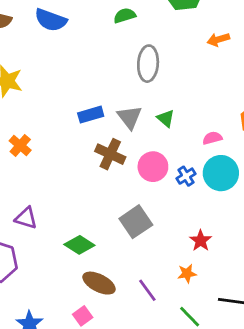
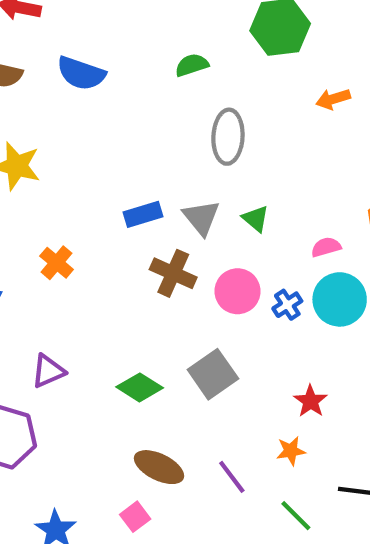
orange cross: (20, 146) -> (57, 263), moved
purple triangle: (26, 218) -> (48, 371), turned -40
green diamond: (79, 245) -> (140, 387), moved

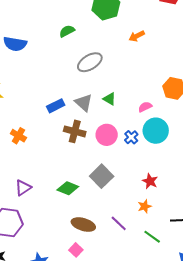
gray ellipse: (228, 137) -> (90, 62), turned 65

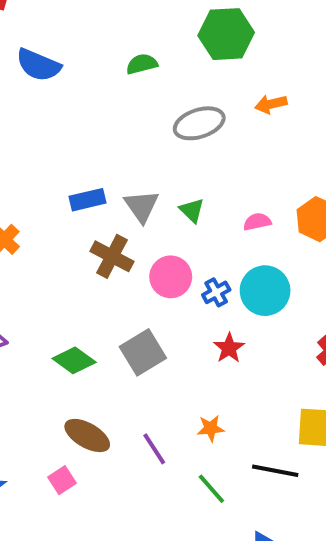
gray ellipse: (90, 62) -> (199, 123), moved
pink semicircle: (145, 107) -> (257, 222), moved
red star: (150, 181) -> (229, 348), moved

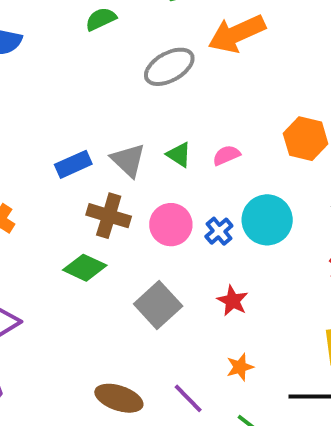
orange arrow: (271, 104) -> (237, 34), size x1.8
pink semicircle: (257, 222) -> (226, 155), moved
red star: (229, 348) -> (233, 301), moved
green diamond: (74, 360) -> (85, 268), moved

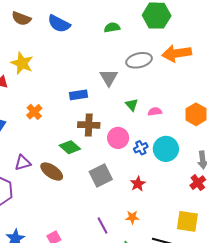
gray triangle: (128, 160) -> (109, 78), moved
brown cross: (109, 216) -> (89, 125), turned -30
brown ellipse: (119, 398) -> (52, 172), moved

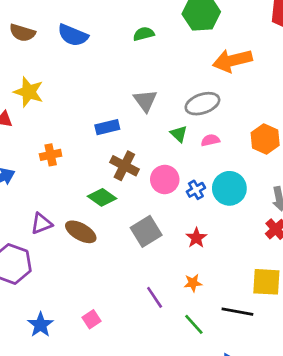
gray ellipse: (139, 60) -> (202, 104), moved
orange cross: (34, 112) -> (51, 155), turned 35
brown cross: (89, 125) -> (124, 166), turned 30

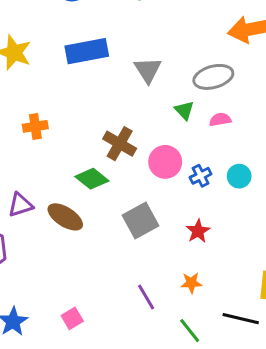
blue rectangle: (107, 127) -> (87, 51), moved, size x1.5
cyan circle: (229, 188) -> (239, 176), size x0.6

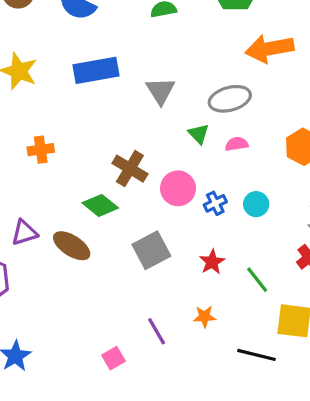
pink square: (72, 318) -> (113, 358), moved
green line: (190, 331) -> (257, 280), moved

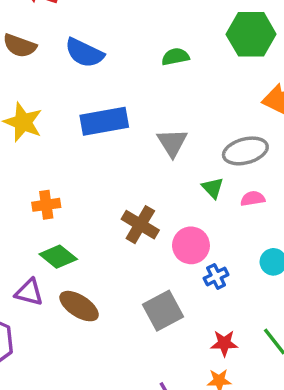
blue cross: (215, 203) -> (216, 276), moved
green diamond: (100, 205) -> (58, 257), moved
purple triangle: (24, 233) -> (29, 292), turned 32
red star: (212, 262) -> (224, 343), moved, turned 30

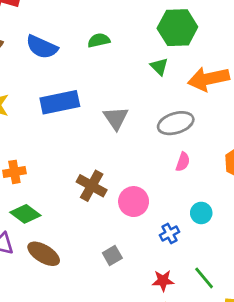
green semicircle: (175, 57) -> (99, 40), moved
green triangle: (213, 188) -> (159, 67), moved
pink semicircle: (253, 199) -> (183, 162), turned 120
blue cross: (216, 276) -> (169, 233), moved
gray square: (163, 311) -> (112, 255), size x0.6

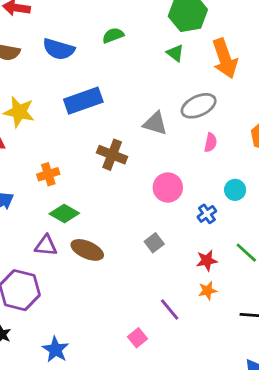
orange arrow: (209, 79) -> (225, 59), turned -90
gray triangle: (116, 118) -> (155, 123), moved, turned -32
brown cross: (92, 186) -> (112, 155), moved

